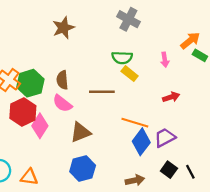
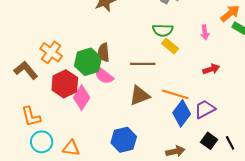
green hexagon: (30, 83) -> (88, 62), moved
brown triangle: (80, 132) -> (140, 95), moved

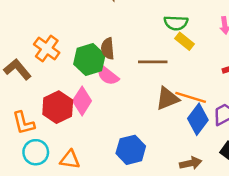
red hexagon: (65, 84) -> (58, 107), moved
brown triangle: (140, 95) -> (167, 99), moved

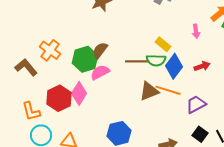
green semicircle: (176, 23) -> (156, 60), moved
brown semicircle: (108, 49) -> (100, 50), turned 42
pink semicircle: (108, 75) -> (100, 72), turned 114
blue diamond: (198, 119) -> (174, 66), moved

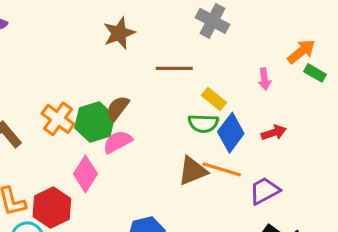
orange cross: (50, 50) -> (58, 119), moved
brown line: (137, 61) -> (174, 68), moved
red hexagon: (59, 98) -> (52, 208), moved

